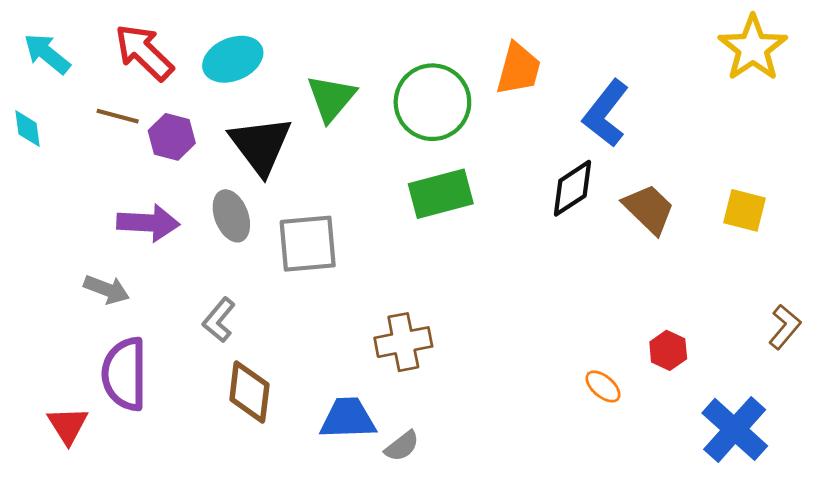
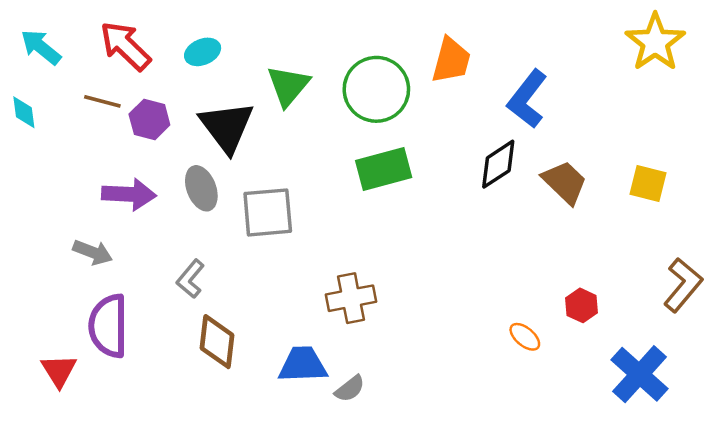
cyan ellipse: (233, 59) -> (203, 52), size x0.7
brown L-shape: (785, 327) -> (683, 285), size x1.4

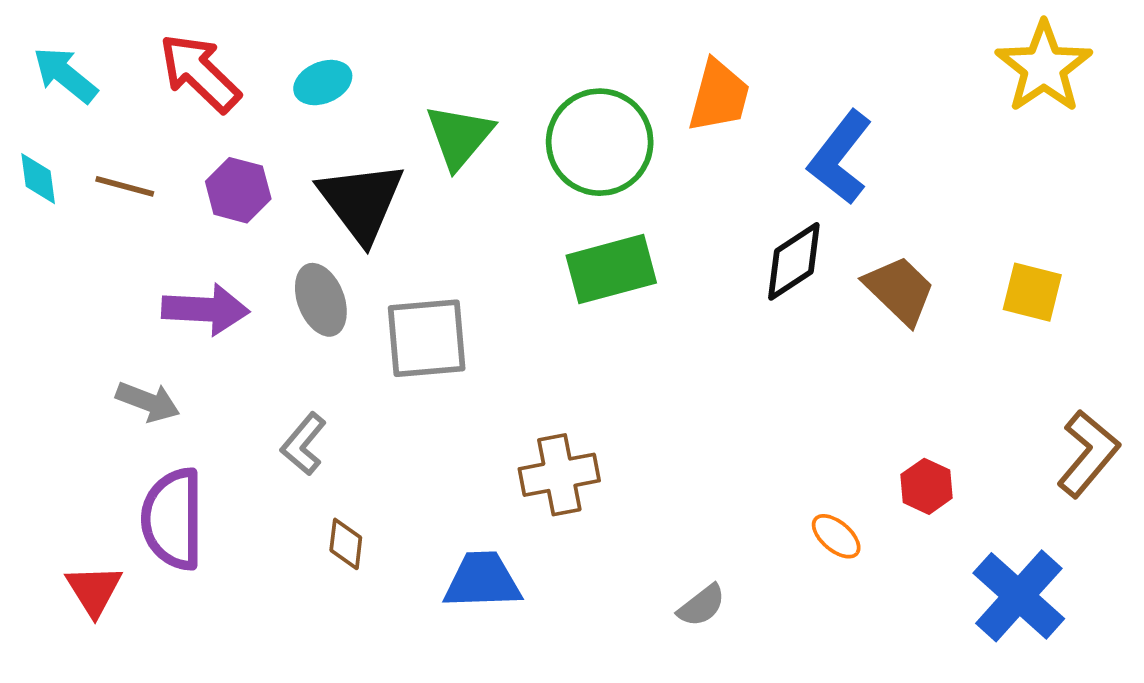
brown line: (102, 101) -> (125, 186), moved
brown diamond: (217, 342) -> (346, 544), size x0.6
gray semicircle: (350, 389) -> (702, 605), moved

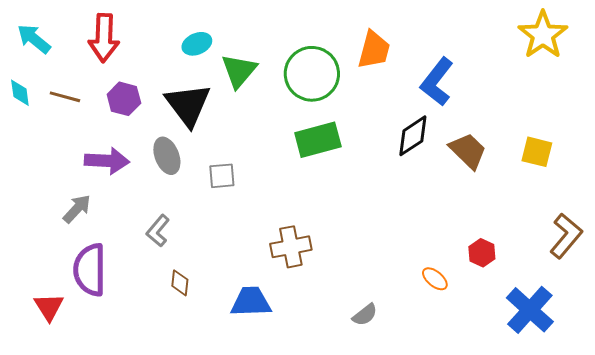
red arrow: (200, 73) -> (104, 38), turned -132
cyan ellipse: (323, 83) -> (197, 44), moved
gray square: (427, 338) -> (222, 176), size x0.6
gray arrow: (148, 402) -> (77, 209), turned -68

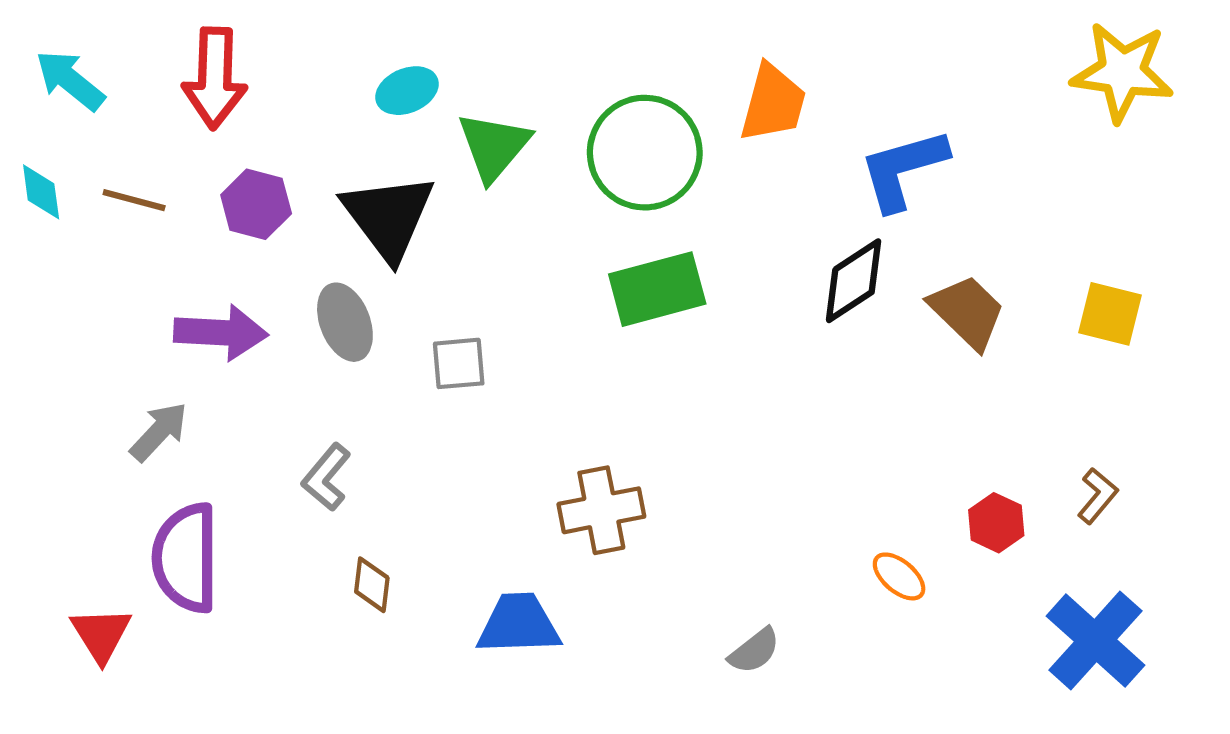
yellow star: (543, 35) -> (1122, 72), turned -30
blue L-shape: (437, 82) -> (903, 169), turned 36
brown L-shape: (566, 236) -> (1098, 496), moved, size x0.6

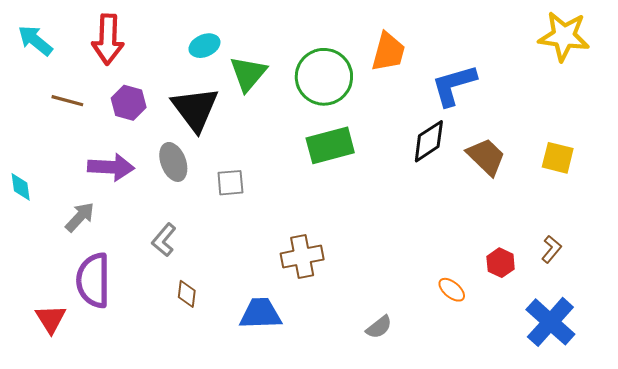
cyan diamond: (41, 192) -> (21, 187), moved

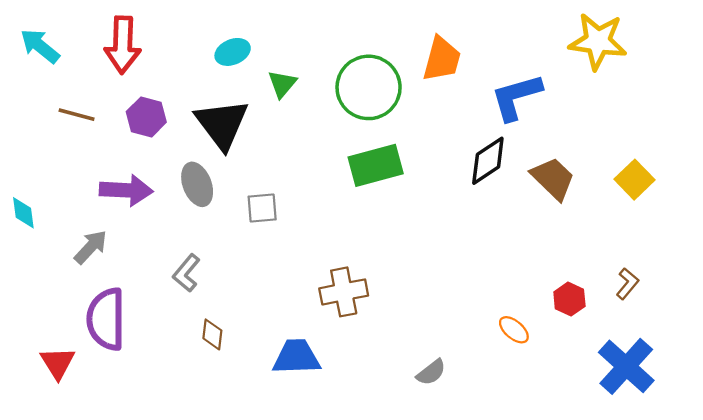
yellow star: (564, 36) -> (598, 41), moved
green triangle: (248, 74) -> (282, 84), size x0.7
yellow square: (558, 158) -> (634, 180), turned 32

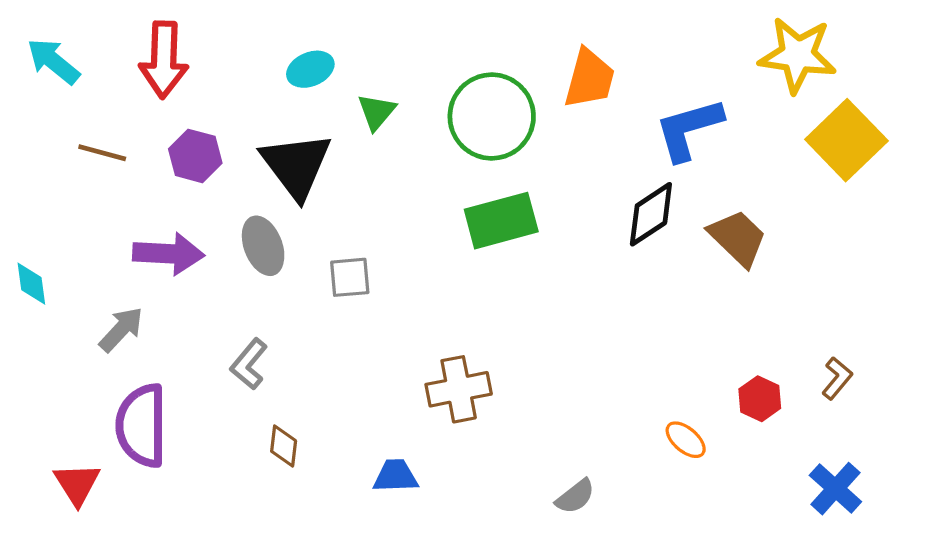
yellow square: (634, 180) -> (846, 140), moved, size x1.5
blue trapezoid: (296, 357) -> (396, 476), size x0.7
blue cross: (626, 366) -> (835, 489), size x0.7

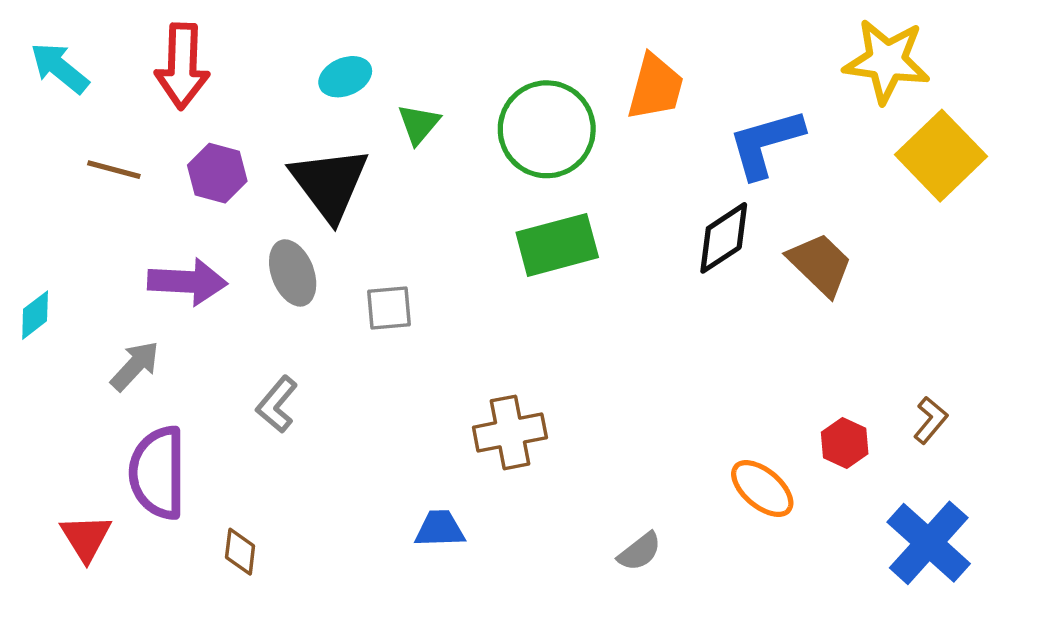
cyan diamond: (31, 284) -> (35, 315), turned 60
orange ellipse: (686, 440) -> (762, 489), size x1.4
brown diamond: (284, 446) -> (240, 552), moved
blue cross: (835, 489) -> (929, 543), size x1.4

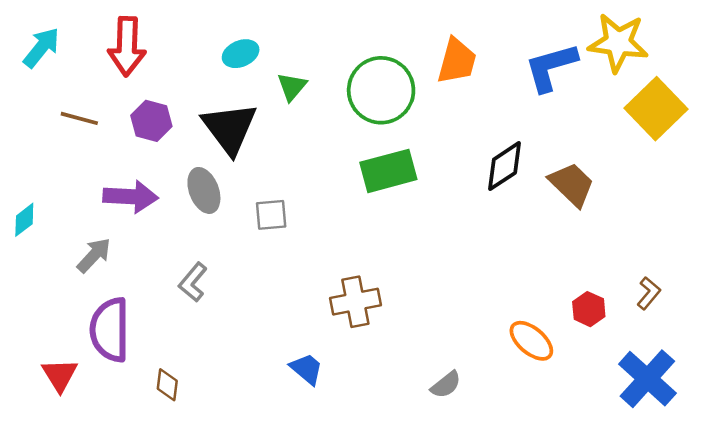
cyan arrow: (60, 68) -> (41, 48), turned 90
blue L-shape: (766, 143) -> (551, 67), moved
blue trapezoid: (440, 529) -> (307, 369), turned 42

